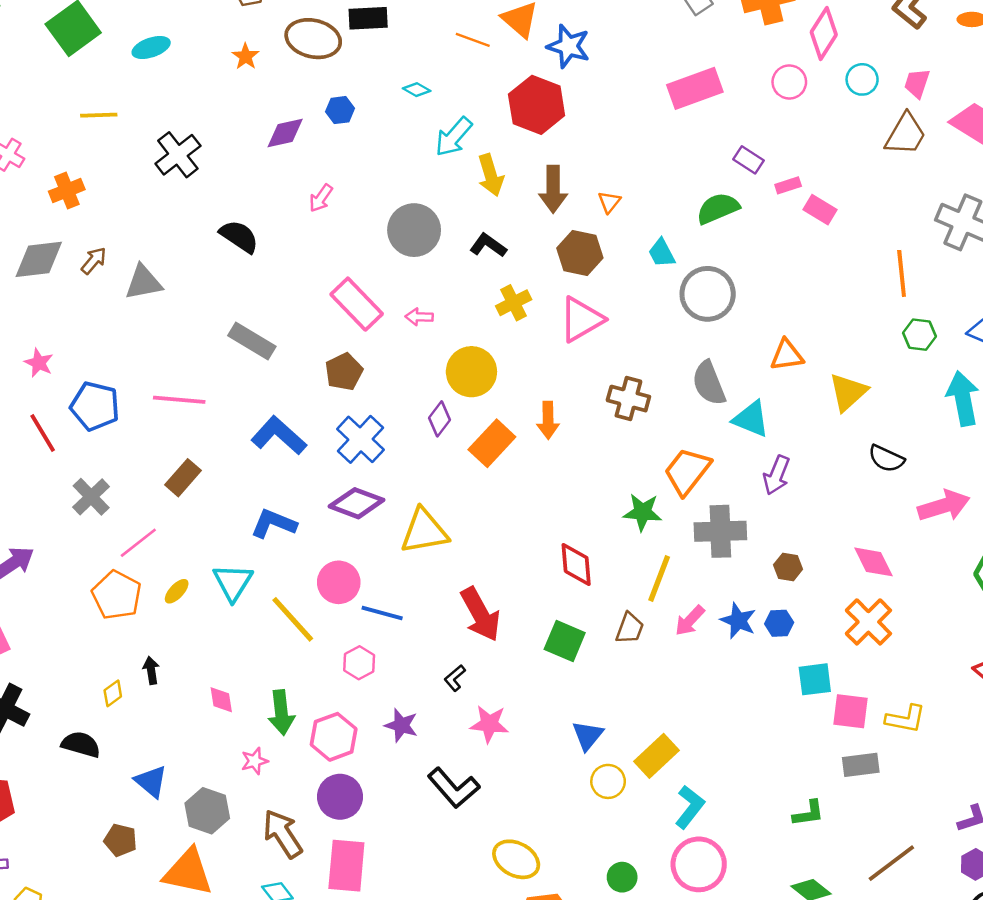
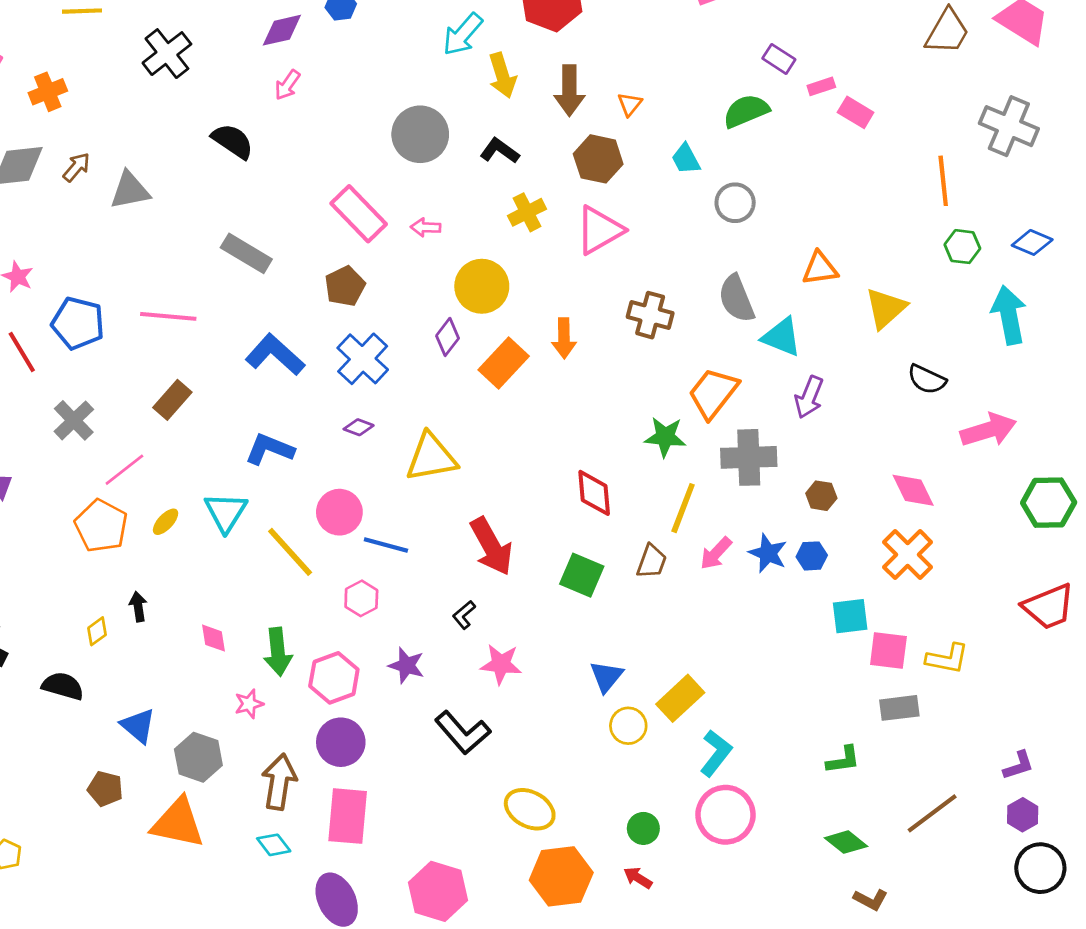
pink arrow: (321, 198) -> (287, 85), moved
gray circle: (708, 294) -> (735, 203), size x0.7
purple diamond: (357, 503) -> (359, 427), size x0.5
brown arrow: (283, 834) -> (279, 782), turned 42

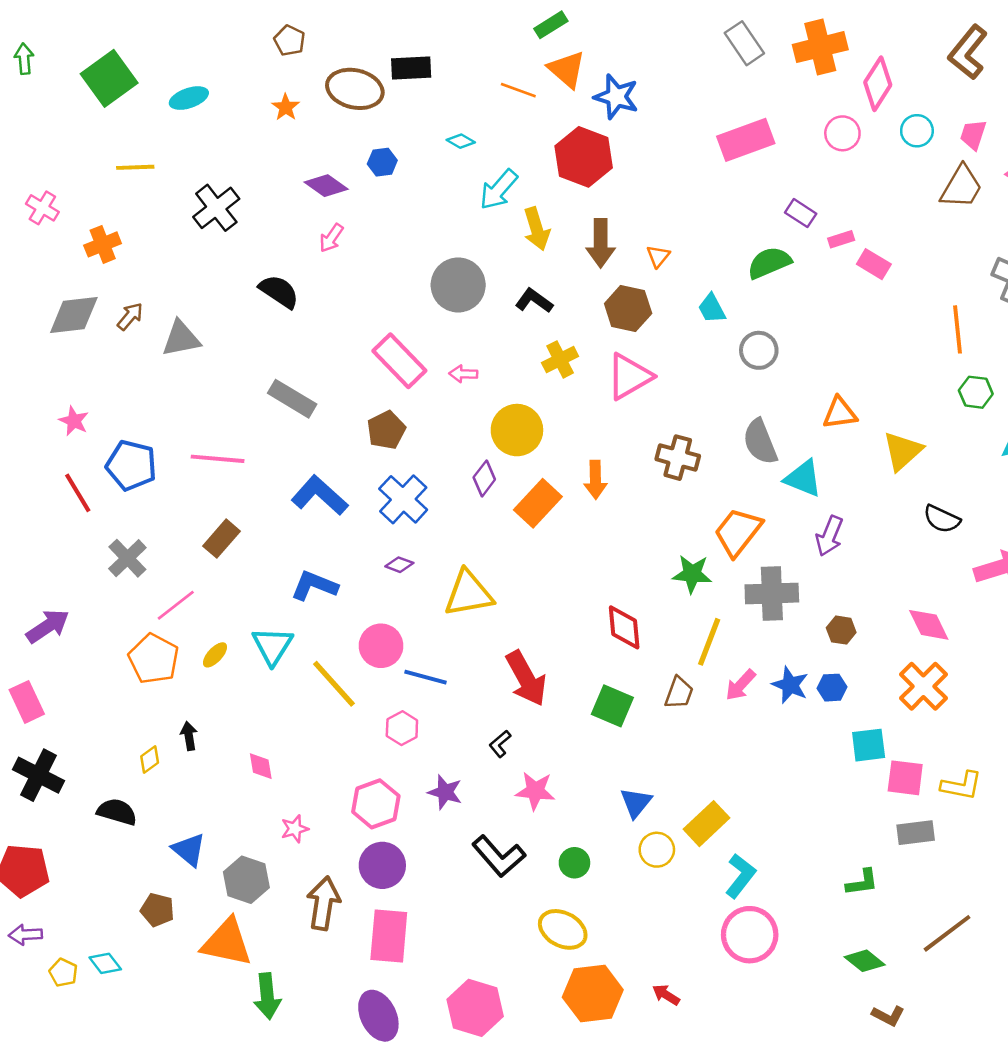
purple diamond: (282, 30) -> (326, 186), turned 48
green arrow: (278, 652) -> (267, 996), moved
green circle: (643, 828) -> (574, 863), moved
cyan diamond: (274, 845) -> (105, 963), moved

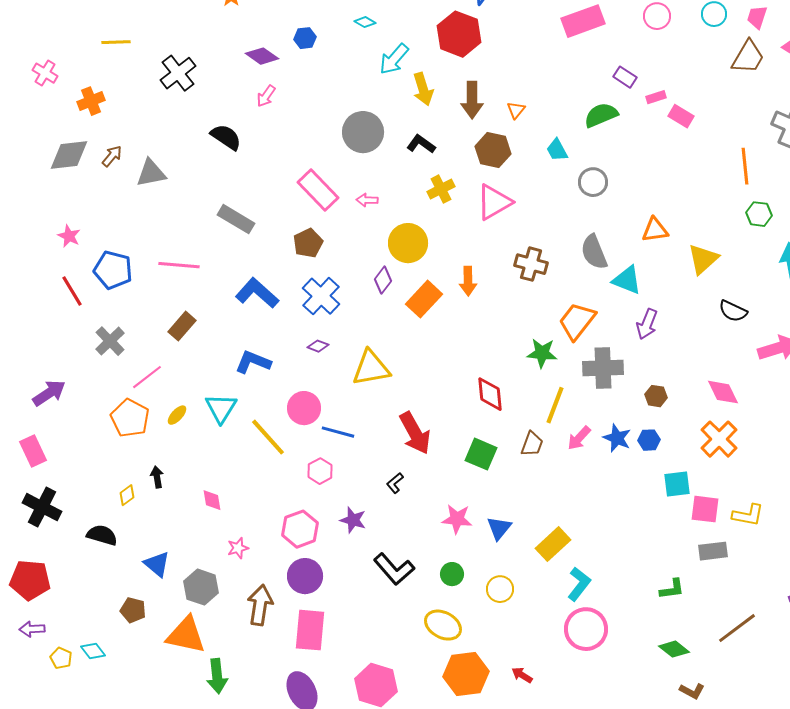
pink star: (535, 791) -> (457, 519), moved
yellow circle: (657, 850) -> (500, 589), moved

